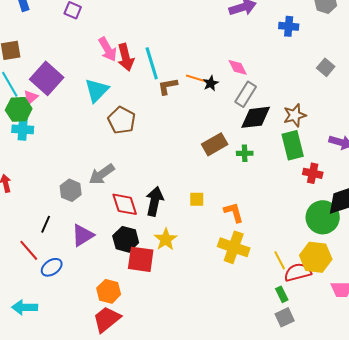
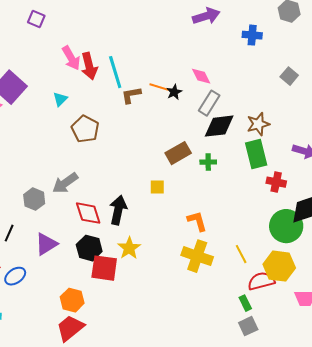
cyan triangle: (97, 90) -> (60, 99), size x0.6
yellow square: (197, 199) -> (157, 187), moved
yellow line: (280, 260) -> (241, 254), moved

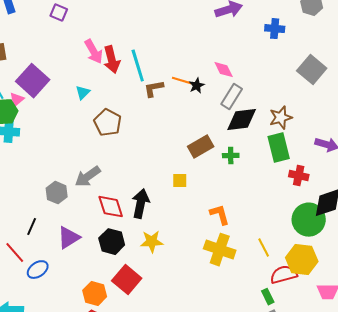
gray square: (289, 76) -> (312, 70), size x1.6
yellow star: (129, 248) -> (152, 242), turned 30
red square: (104, 268) -> (127, 280), moved, turned 32

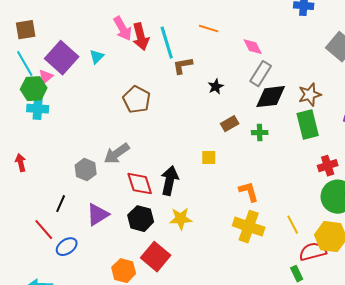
orange line: (182, 81) -> (209, 29), moved
black star: (197, 86) -> (216, 87), moved
cyan triangle: (83, 93) -> (97, 57), moved
brown rectangle: (201, 147) -> (230, 124), size x0.7
red cross: (299, 176) -> (328, 166), moved, turned -30

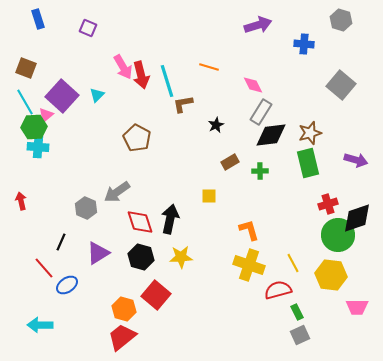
brown square: (26, 30) -> (26, 68), turned 30
red semicircle: (313, 252) -> (278, 290), moved

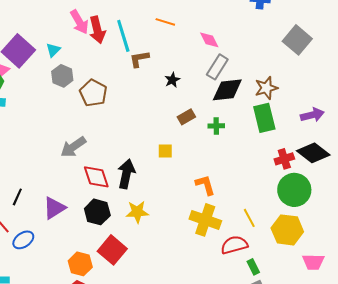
purple arrow: (356, 160) -> (312, 115), turned -30
gray hexagon: (86, 208) -> (62, 76), moved
black diamond: (357, 218) -> (313, 153), moved, turned 56

